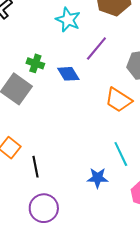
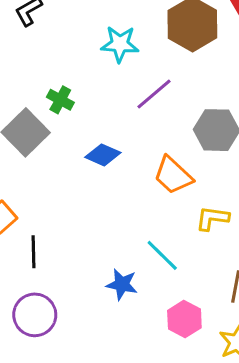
cyan star: (68, 20) -> (120, 44), turned -30
blue diamond: (68, 74) -> (103, 155), moved, turned -45
cyan line: (121, 154) -> (162, 255), turned -30

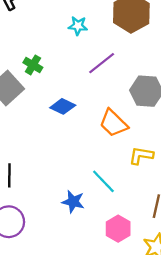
cyan star: (120, 44) -> (78, 26), size x0.7

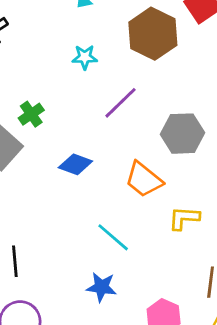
green cross: (33, 65) -> (31, 114), turned 30
cyan line: (103, 181) -> (113, 237), moved

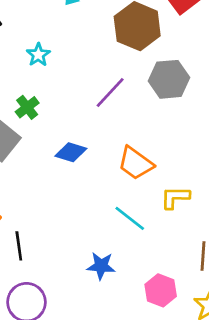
cyan star: (85, 57) -> (38, 55), moved, turned -30
gray hexagon: (183, 134) -> (169, 79), moved
cyan line: (113, 237) -> (130, 218), moved

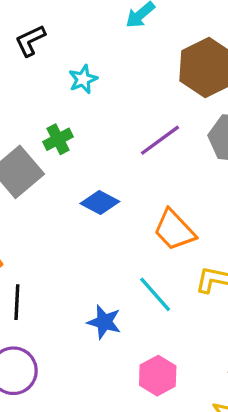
blue star: (101, 266) -> (104, 322), moved
pink hexagon: (161, 290) -> (158, 376), moved

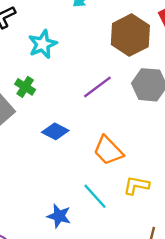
cyan star: (83, 79) -> (43, 44), size x1.4
green cross: (58, 139) -> (25, 87), turned -30

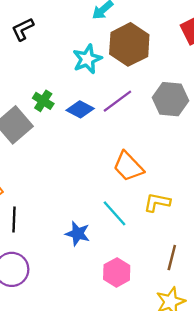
brown hexagon: (130, 35) -> (129, 44), moved
cyan star: (43, 44) -> (87, 59), moved
blue diamond: (55, 131) -> (80, 109), moved

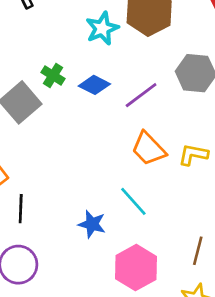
purple line: (117, 101) -> (141, 95), moved
yellow L-shape: (157, 202) -> (193, 155), moved
pink hexagon: (117, 272) -> (136, 268), size x1.4

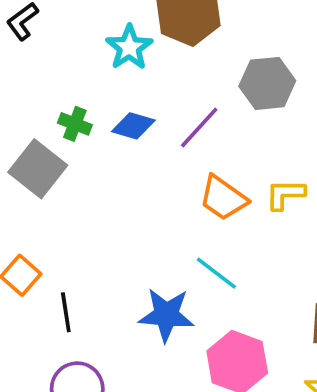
blue star: (92, 224) -> (166, 315), size x1.4

